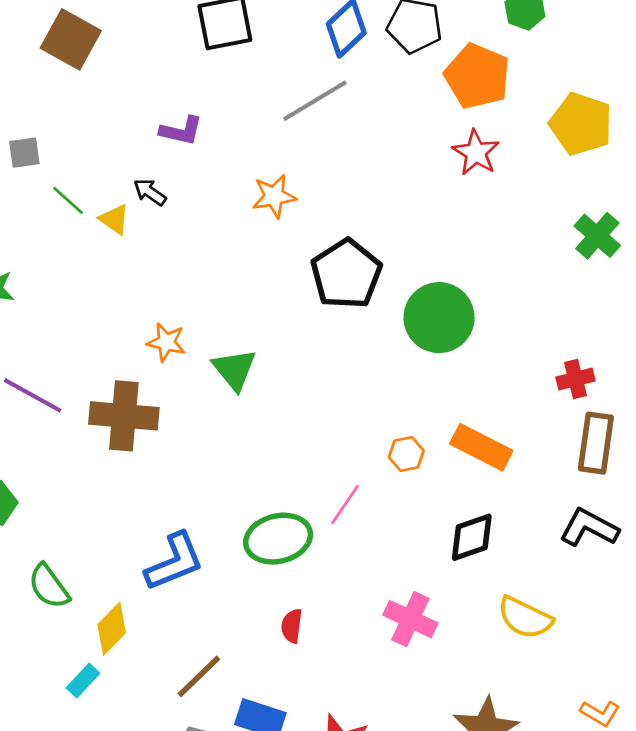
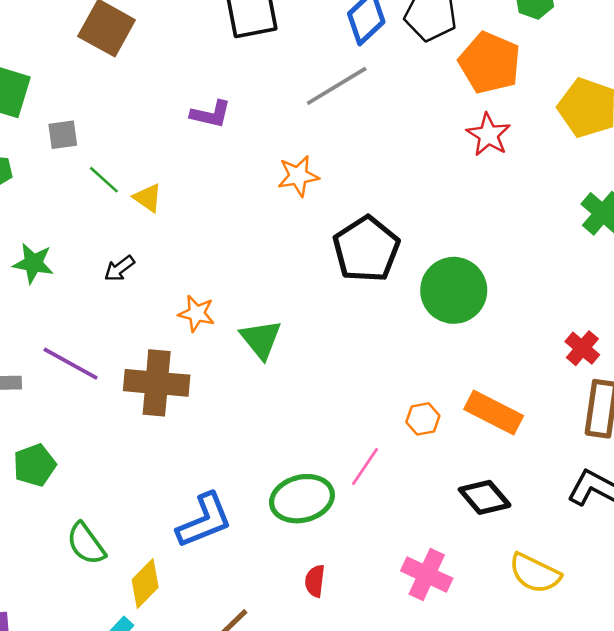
black arrow: (150, 192) -> (119, 268), moved, turned -72
red cross: (575, 379) -> (582, 348), turned -36
black diamond: (472, 537) -> (485, 497), turned 69

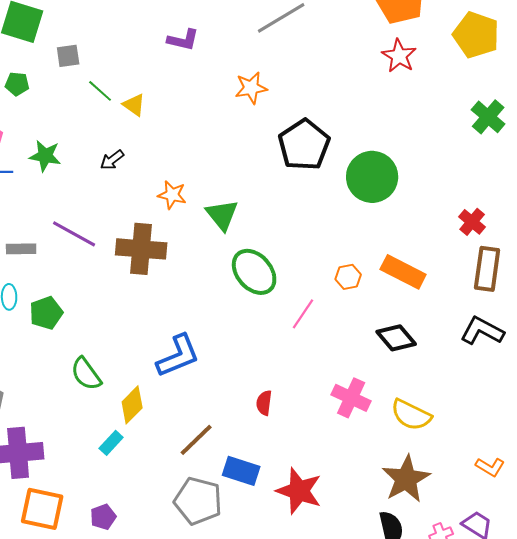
green ellipse: (302, 499) -> (254, 272), moved, turned 63
yellow semicircle: (535, 573) -> (411, 415), moved

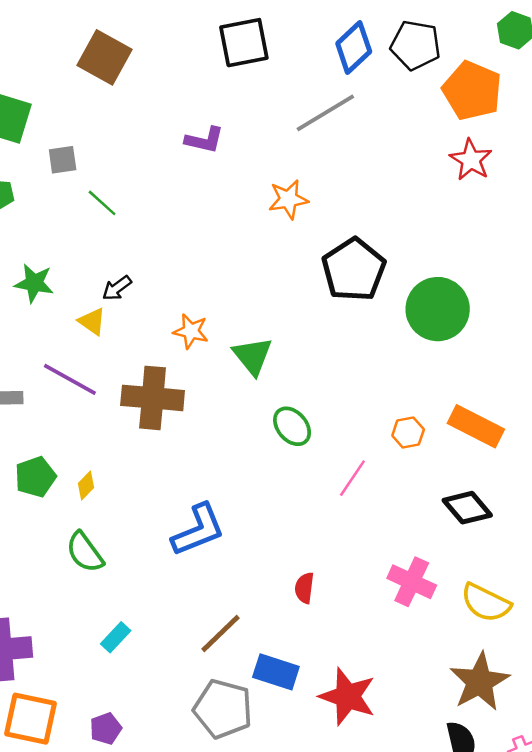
yellow triangle: (134, 105) -> (92, 321), moved
green ellipse: (254, 272) -> (292, 426), size x0.7
yellow diamond: (132, 405) -> (86, 486), moved, size x0.6

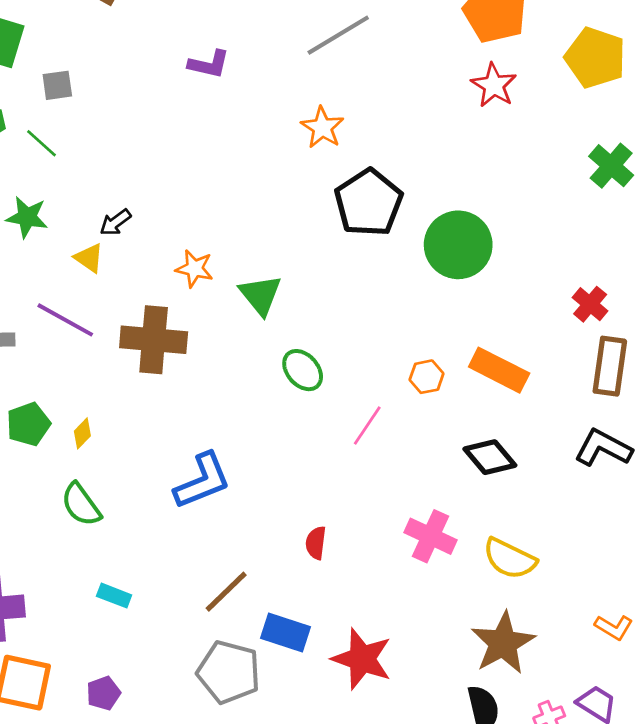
orange star: (288, 199) -> (322, 127), moved, turned -30
green line: (102, 203) -> (42, 143), moved
cyan rectangle: (116, 637) -> (114, 596), turned 68

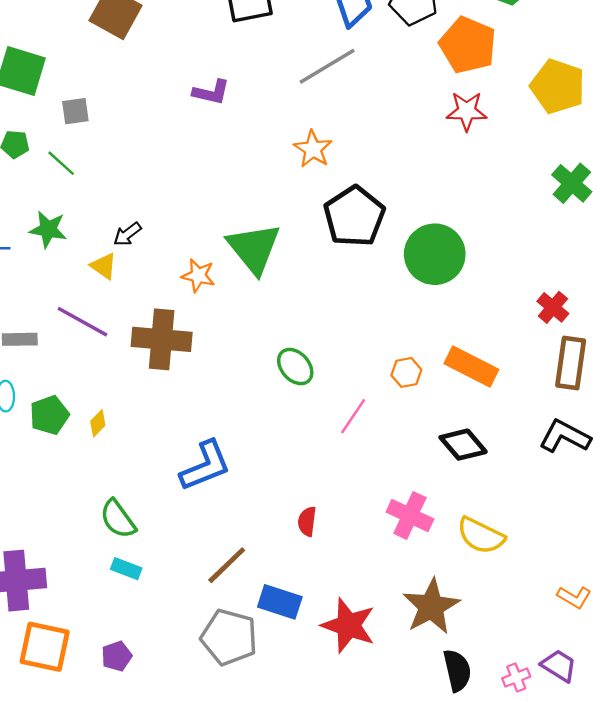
red star: (494, 85) -> (467, 111), turned -30
green triangle: (260, 295) -> (254, 248), moved, size x1.4
green semicircle: (81, 505) -> (118, 519), moved
brown star: (503, 643) -> (431, 607), moved

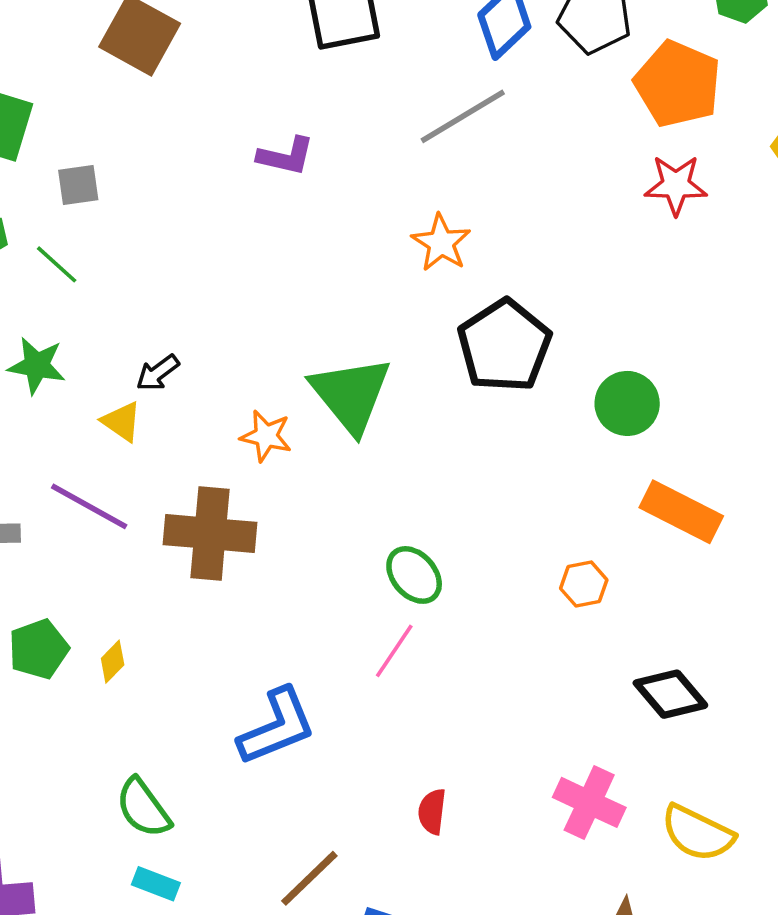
green circle: (435, 254) -> (627, 403), size x0.7
orange rectangle: (471, 367) -> (681, 512), moved
pink line: (353, 416) -> (394, 651), moved

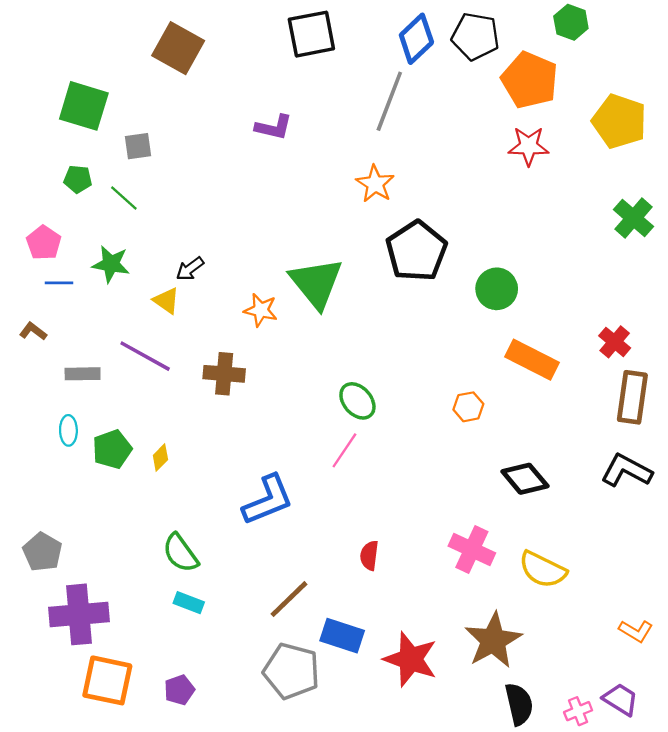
gray line: (463, 116) -> (389, 101), turned -38
brown cross: (210, 533) -> (224, 374), size x0.7

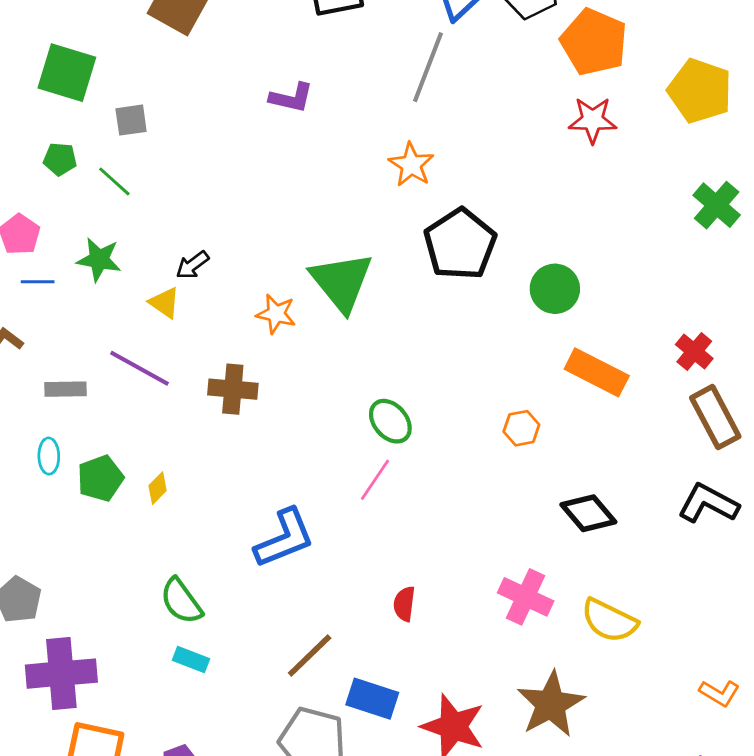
brown rectangle: (632, 397) -> (715, 417), turned -36

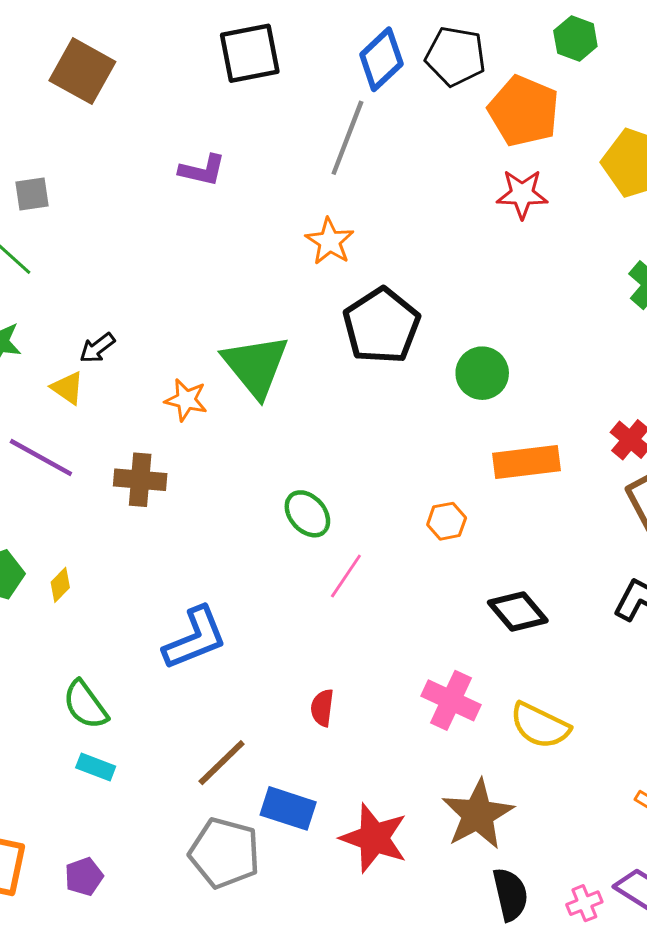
orange rectangle: (597, 372) -> (527, 462), turned -34
pink line: (375, 480) -> (346, 576), moved

